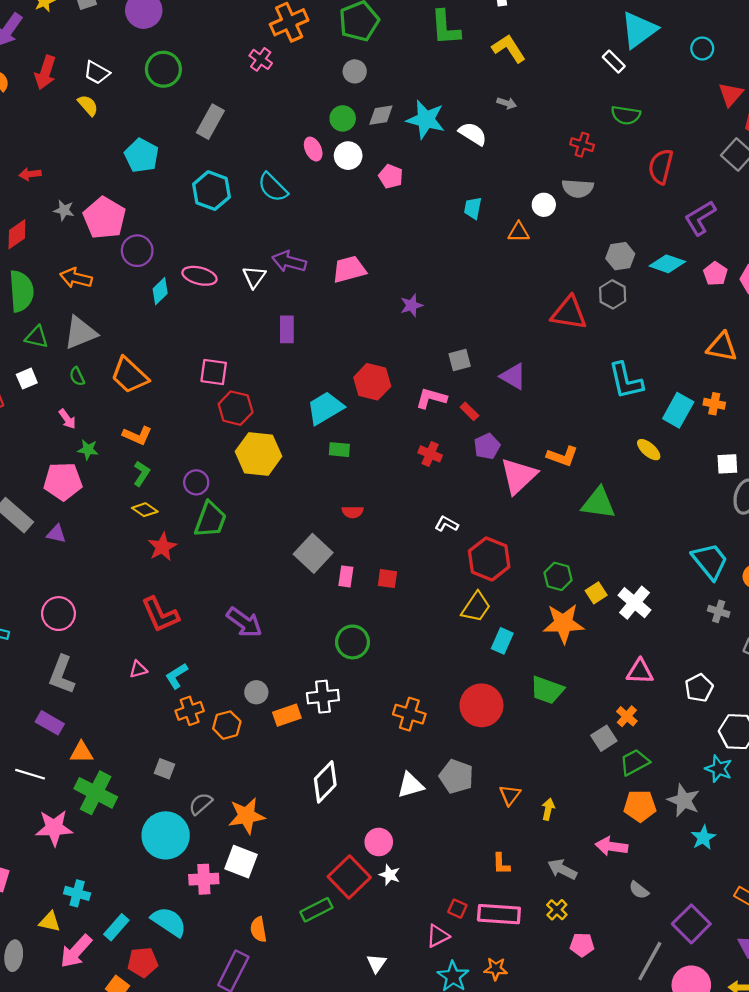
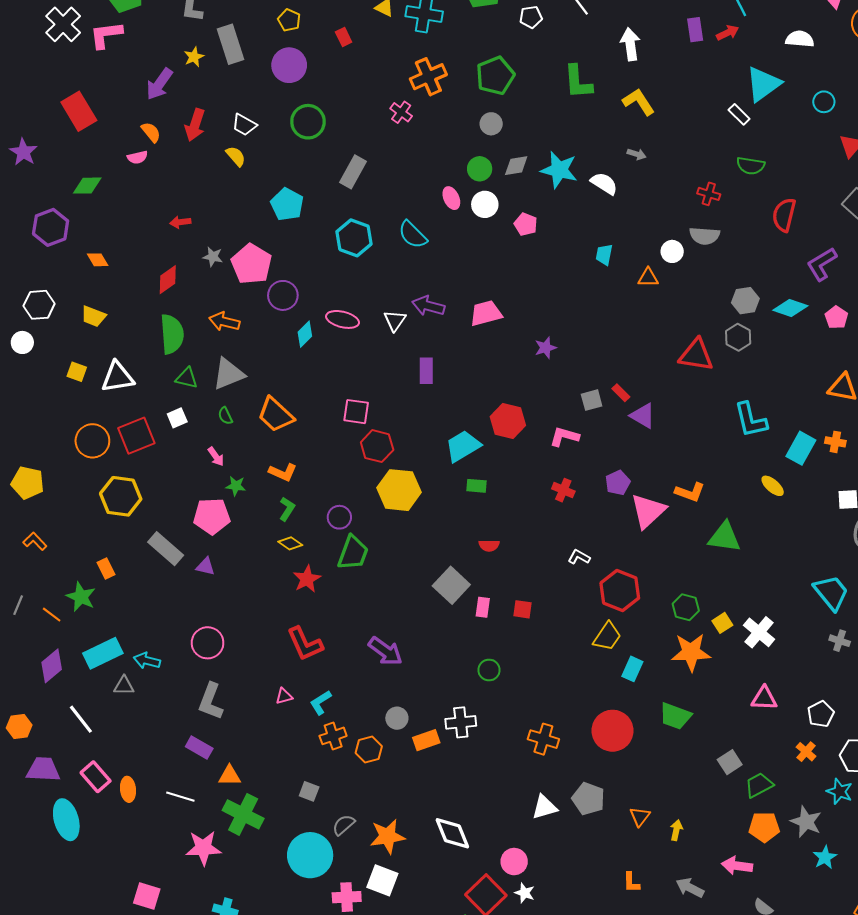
red rectangle: (469, 411) -> (621, 393), moved
green circle: (352, 642) -> (489, 670), size x0.7
orange cross: (627, 716) -> (806, 752), moved
white diamond: (325, 782) -> (452, 833), moved, turned -66

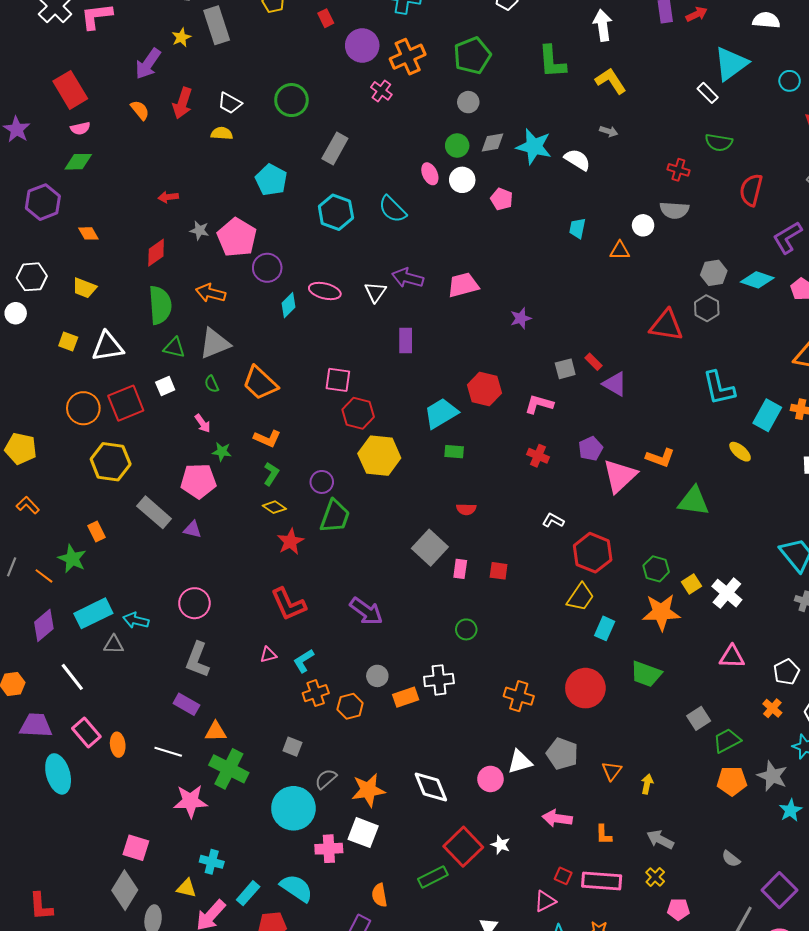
purple circle: (289, 65) -> (362, 45), moved
yellow semicircle: (236, 156) -> (222, 133), turned -45
pink semicircle: (137, 157) -> (80, 128), moved
pink circle: (514, 862) -> (490, 779), moved
pink arrow: (737, 866) -> (557, 818), moved

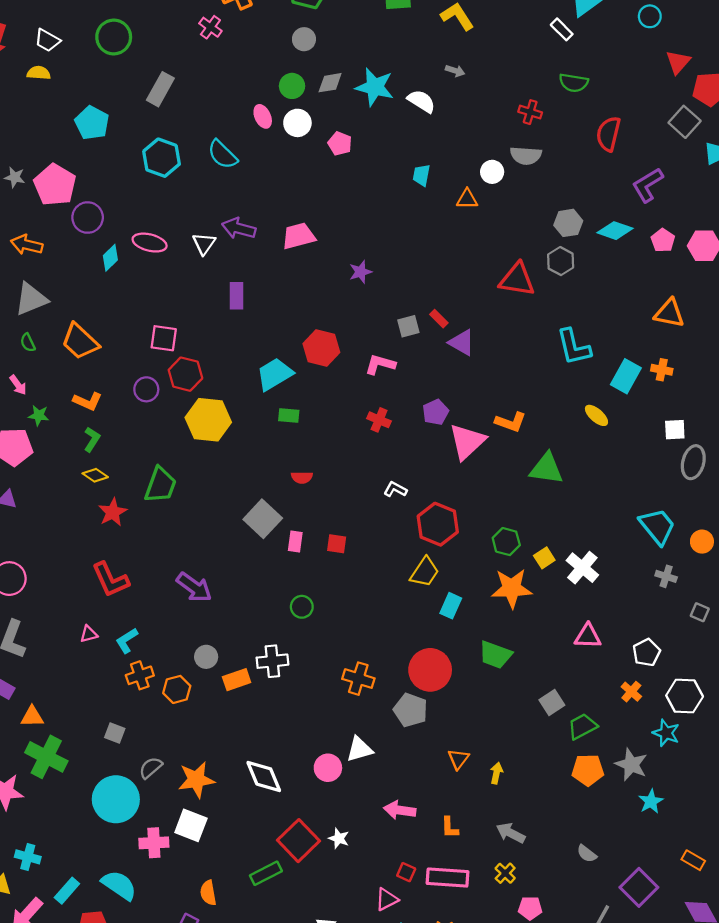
purple circle: (322, 482) -> (146, 389), moved
gray pentagon: (562, 754) -> (411, 710), moved

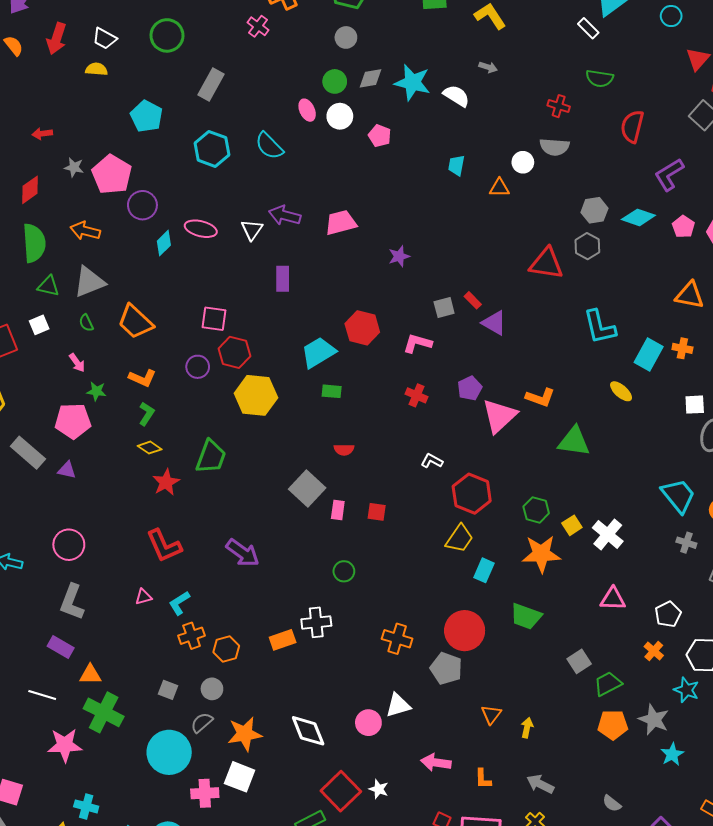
gray circle: (206, 657) -> (212, 689), moved

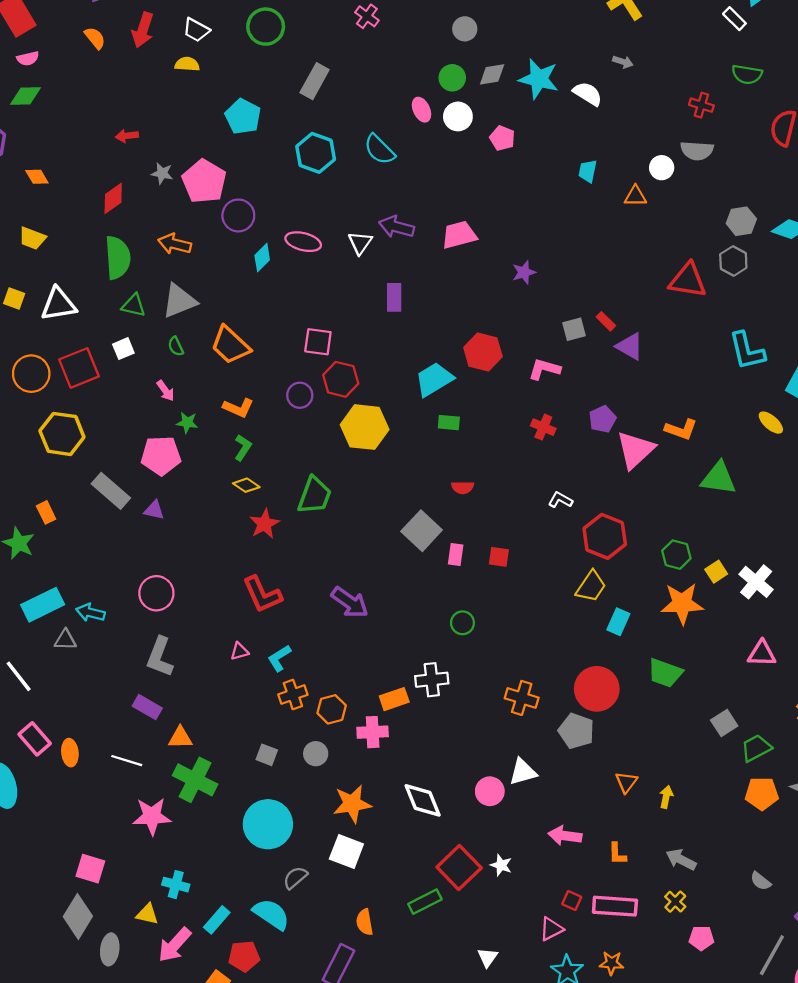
gray semicircle: (202, 723) -> (295, 878), moved
pink cross: (205, 793) -> (373, 732), moved

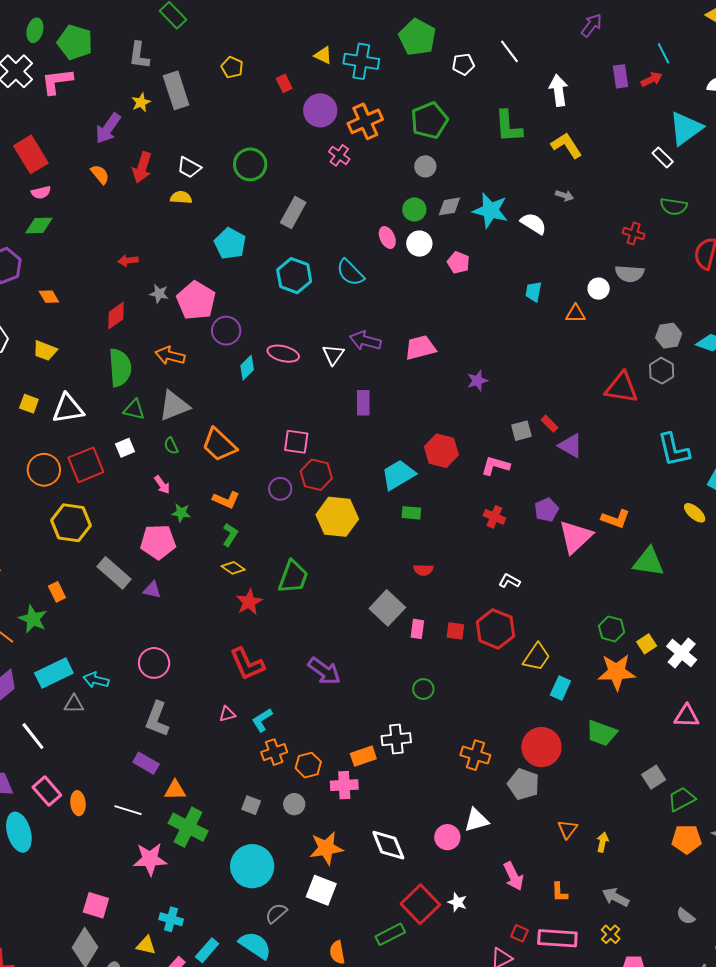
red hexagon: (605, 536) -> (495, 629), moved
pink arrow: (565, 836) -> (513, 876), turned -124

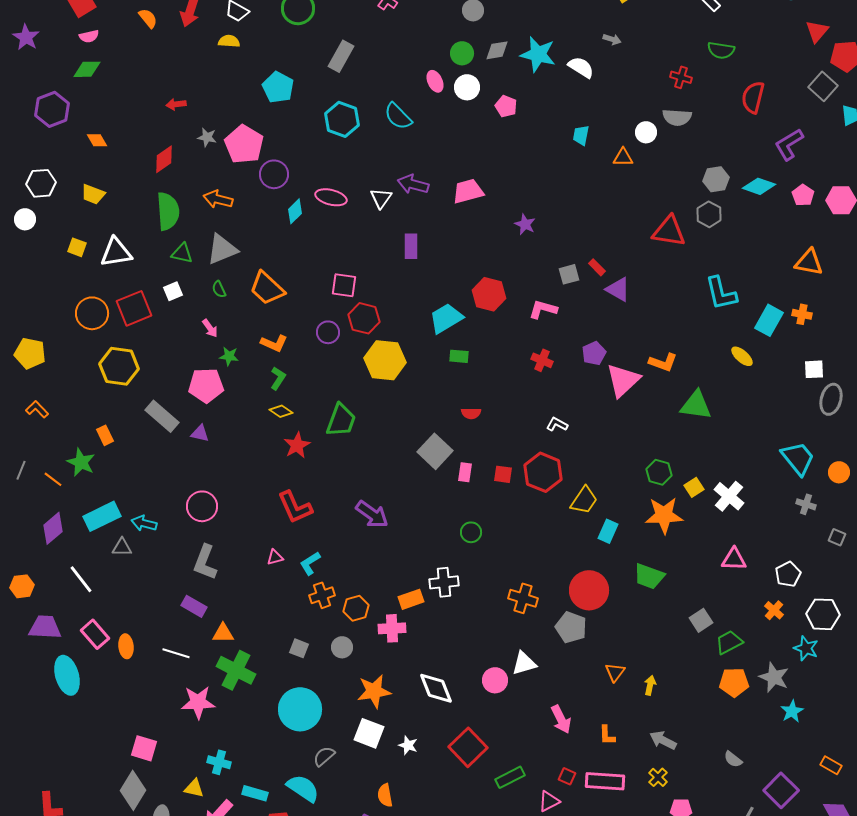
purple star: (477, 381) -> (525, 224), turned -30
white star: (457, 902) -> (408, 745), moved
green rectangle: (390, 934) -> (510, 777), moved
cyan rectangle: (207, 950) -> (255, 793), turned 65

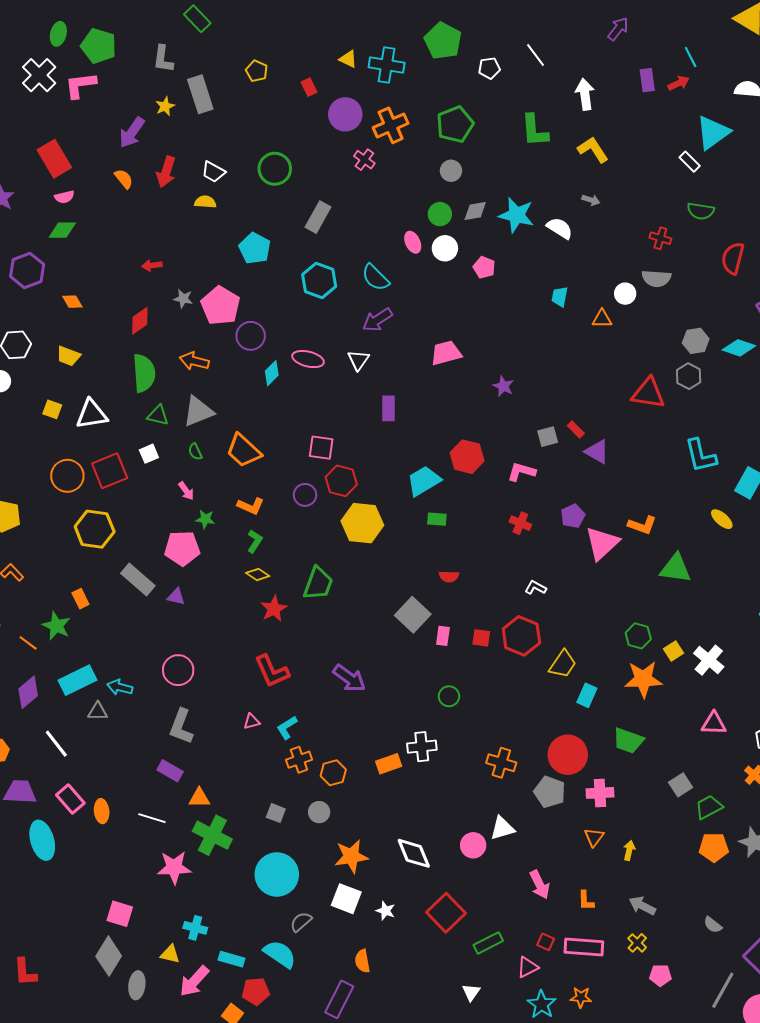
purple arrow: (413, 184) -> (377, 320), moved, turned -48
pink cross: (392, 628) -> (600, 793), moved

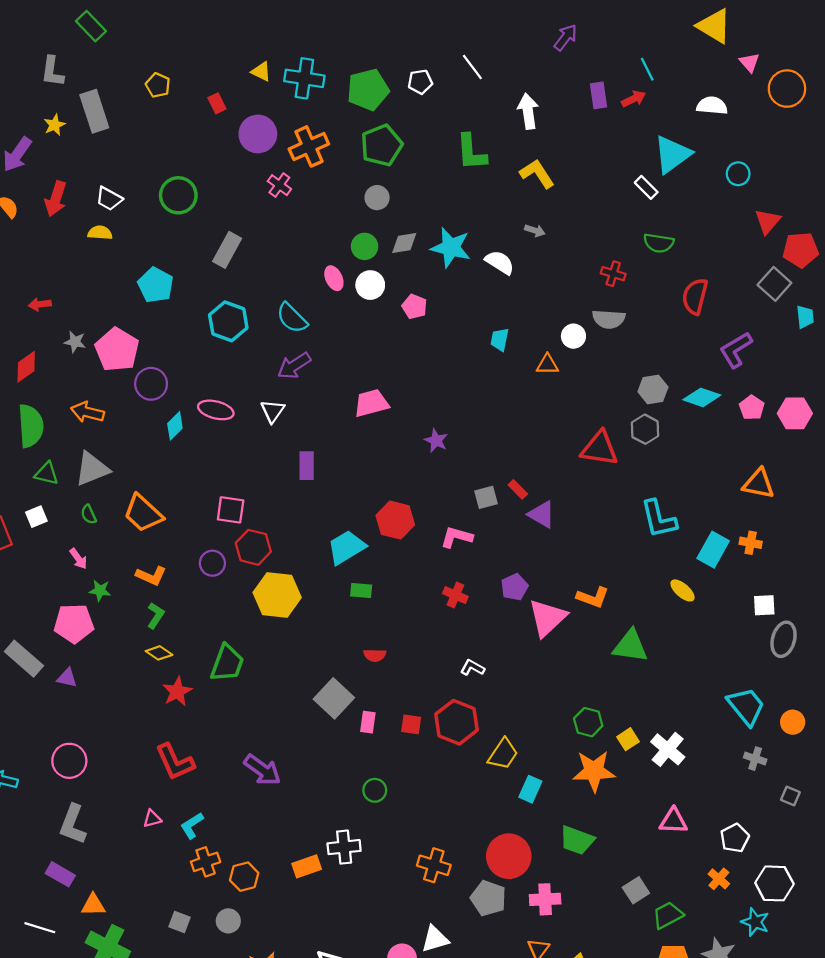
green pentagon: (443, 41) -> (368, 90), moved, turned 30

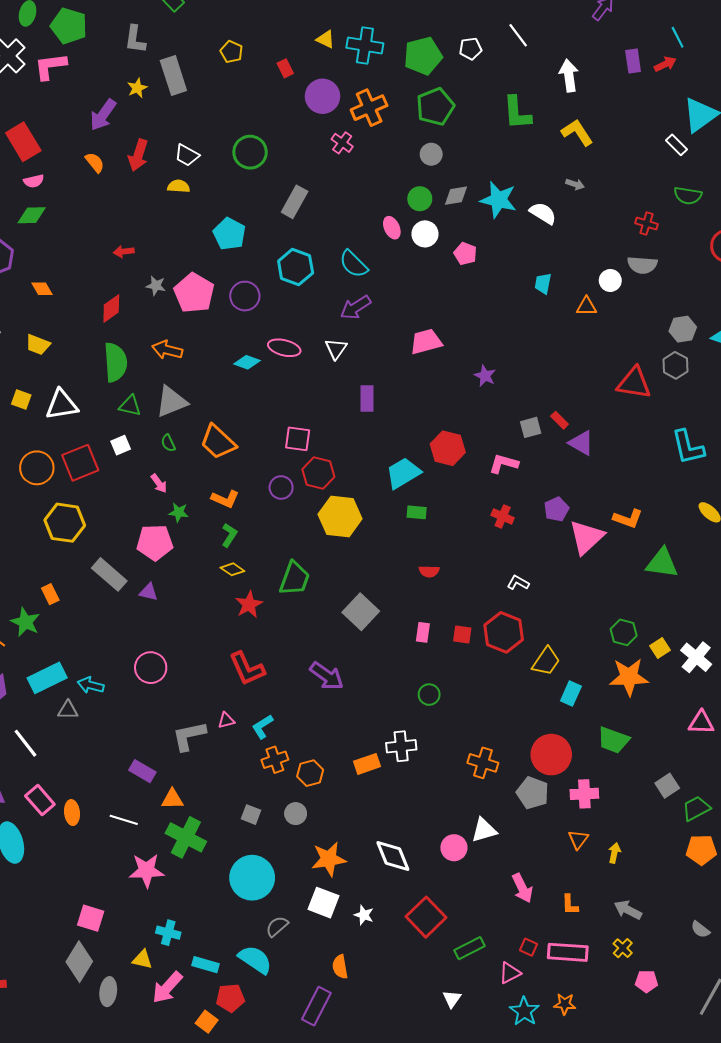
purple circle: (151, 384) -> (245, 296), moved
cyan diamond: (175, 426) -> (247, 362), turned 65
gray square: (334, 698) -> (361, 612), moved
gray L-shape: (73, 824) -> (189, 736), moved, turned 57

